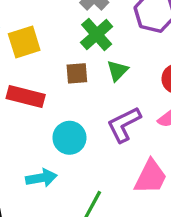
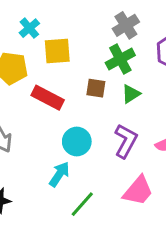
purple L-shape: (124, 124) -> (126, 141), turned 132
cyan arrow: (41, 178) -> (59, 174), moved, turned -60

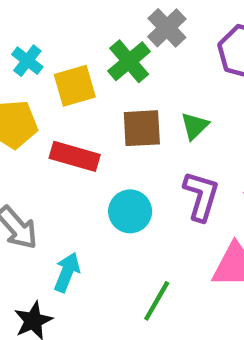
green cross: (120, 59) -> (129, 61), moved
brown square: (96, 88) -> (142, 128), size x1.4
cyan arrow: (59, 174) -> (67, 272), moved

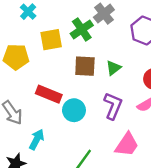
cyan cross: (27, 61) -> (28, 12), moved
red rectangle: (75, 156) -> (49, 94), moved

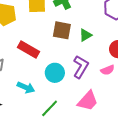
cyan circle: (74, 110) -> (55, 73), moved
cyan arrow: (37, 139) -> (26, 87), moved, turned 78

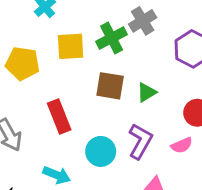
red rectangle: (28, 49) -> (59, 116), turned 40

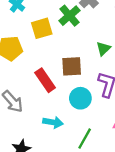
brown square: (110, 86) -> (72, 66), moved

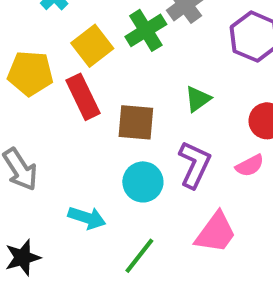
yellow square: (42, 28) -> (92, 46), turned -30
red rectangle: (45, 80) -> (83, 97), moved

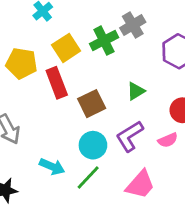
brown square: (136, 122) -> (92, 104), turned -36
purple L-shape: (194, 165) -> (130, 136), turned -152
green line: (139, 256) -> (88, 178), moved

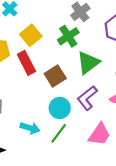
green cross: (104, 41) -> (68, 36), moved
green triangle: (136, 91) -> (88, 63), size x1.6

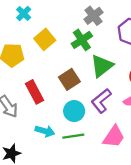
red rectangle: (26, 63) -> (35, 92), moved
green line: (59, 133) -> (73, 136), turned 45

